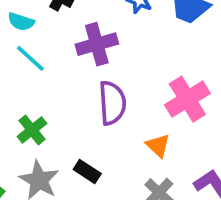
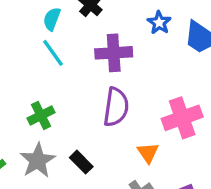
cyan semicircle: (21, 22) -> (52, 19), turned 80

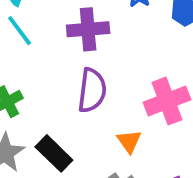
black rectangle: (81, 162) -> (54, 153), size x1.4

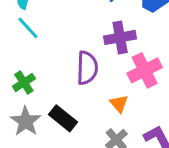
purple cross: (88, 29) -> (120, 37), moved

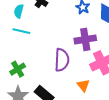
cyan line: (28, 28) -> (21, 31), turned -36

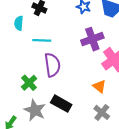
cyan line: (21, 31) -> (42, 40), moved
purple semicircle: (62, 60) -> (52, 65), moved

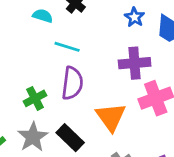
cyan semicircle: (19, 23) -> (43, 16), turned 88
orange triangle: (99, 86) -> (111, 117), moved, size x1.6

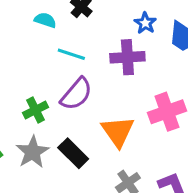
purple cross: (135, 63) -> (127, 57), moved
purple semicircle: (72, 83) -> (76, 94), turned 32

